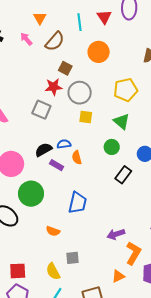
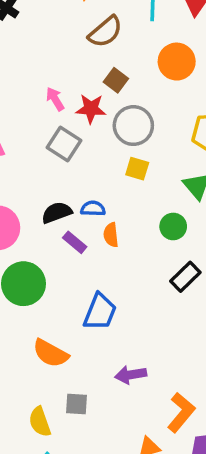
pink arrow: (26, 39) -> (55, 99), moved
orange semicircle: (53, 231) -> (51, 353), size x1.5
purple arrow: (116, 234) -> (131, 375), moved

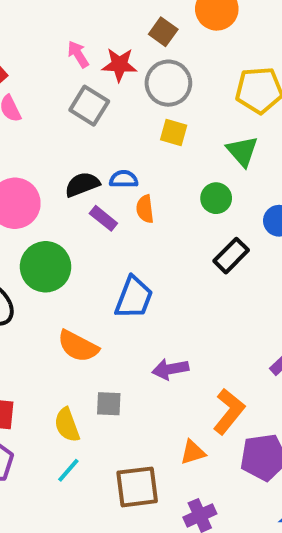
brown square: (116, 80) -> (163, 32), moved

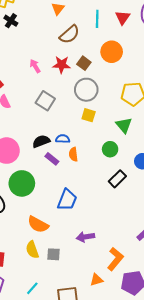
pink arrow: (78, 54) -> (35, 66), moved
red star: (119, 65) -> (62, 65), moved
yellow semicircle: (67, 425) -> (32, 250), moved

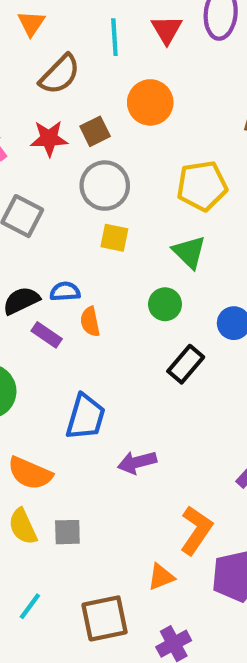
brown square: (84, 63) -> (95, 131), turned 32
purple arrow: (85, 237) -> (137, 462), moved

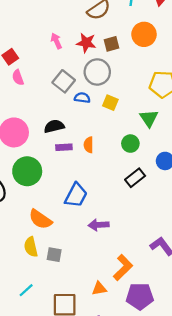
gray circle: (105, 186) -> (97, 72), moved
blue semicircle: (65, 292) -> (82, 98), moved
purple rectangle: (47, 335) -> (64, 147), turned -49

